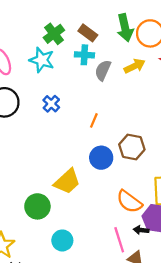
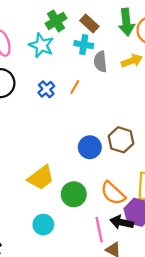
gray semicircle: (103, 70) -> (100, 62), turned -36
orange line: (94, 120) -> (75, 87), moved
yellow trapezoid: (67, 181) -> (41, 178), moved
green circle: (37, 206) -> (74, 194), moved
black arrow: (141, 230) -> (122, 222), size x1.5

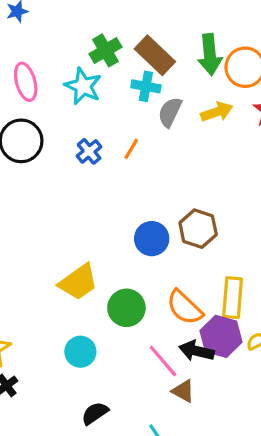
brown rectangle: (89, 24) -> (155, 55), size x1.4
gray semicircle: (100, 62) -> (170, 112), turned 30
pink line: (99, 230) -> (163, 361), turned -30

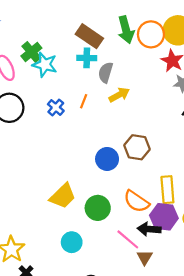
green cross: (106, 50) -> (31, 52), moved
yellow arrow: (217, 112) -> (119, 95), moved
brown triangle: (183, 391) -> (145, 257), turned 42

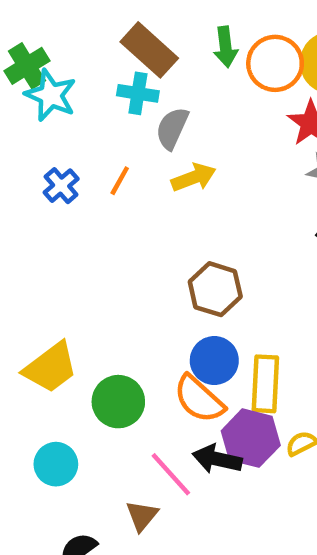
green arrow: (126, 30) -> (225, 47), size x0.7
blue circle: (107, 159) -> (214, 361), moved
brown triangle: (145, 257) -> (142, 516), moved

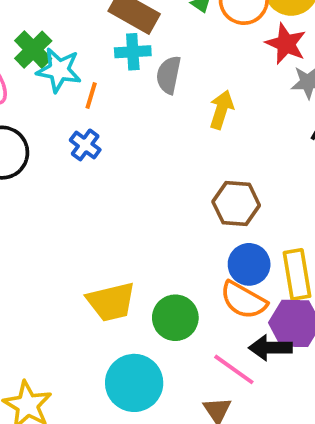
yellow arrow: (194, 177) -> (221, 110), moved, turned -39
orange line: (120, 181) -> (91, 96), moved
yellow trapezoid: (51, 368) -> (111, 302), turned 36
cyan circle: (56, 464) -> (134, 383), size x1.5

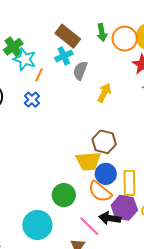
cyan cross: (133, 52) -> (64, 56), turned -30
yellow trapezoid: (111, 302) -> (88, 161), moved

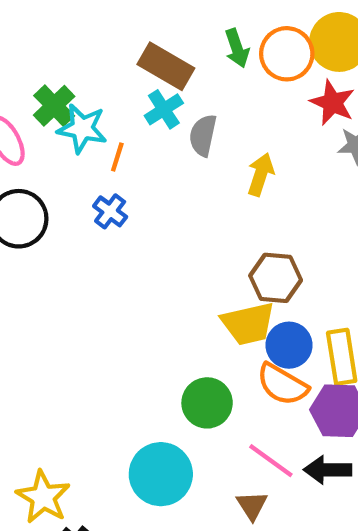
black arrow: (110, 218) -> (328, 470), moved

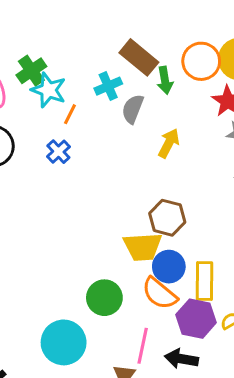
green arrow: (237, 48) -> (165, 80), moved
brown rectangle: (166, 66) -> (139, 57), moved
pink line: (271, 461) -> (143, 346), turned 56

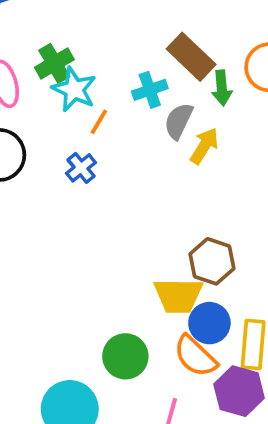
yellow arrow: (169, 143) -> (204, 146), moved

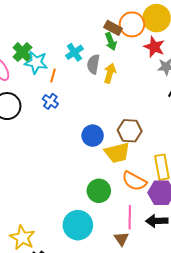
brown rectangle: (191, 57) -> (113, 28), moved, size x0.7
blue circle: (209, 323) -> (93, 136), moved

